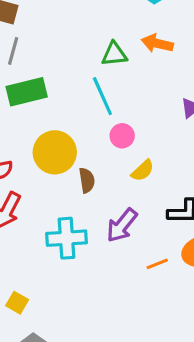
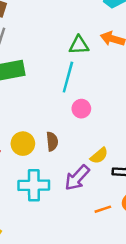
cyan line: (102, 96) -> (68, 77), turned 36
yellow circle: (55, 152) -> (23, 144), moved, size x0.7
yellow semicircle: (143, 171) -> (99, 156), moved

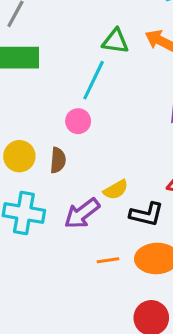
pink circle: (81, 109) -> (78, 121), moved

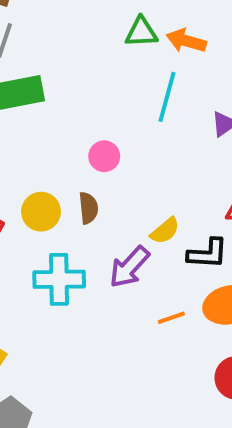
green triangle: (115, 41) -> (141, 32), moved
cyan line: (94, 80) -> (167, 97), moved

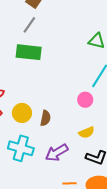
pink circle: (104, 156) -> (85, 100), moved
yellow semicircle: (165, 231) -> (87, 132), moved

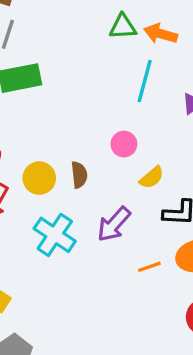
pink circle: (85, 100) -> (124, 144), moved
cyan cross: (21, 148) -> (55, 235), turned 35

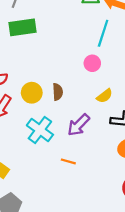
pink circle: (124, 144) -> (92, 63), moved
orange line: (149, 267) -> (68, 161), moved, turned 32

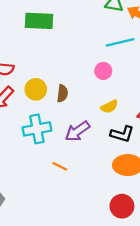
cyan line: (103, 33) -> (120, 42), turned 48
cyan cross: (40, 130) -> (37, 129), turned 32

